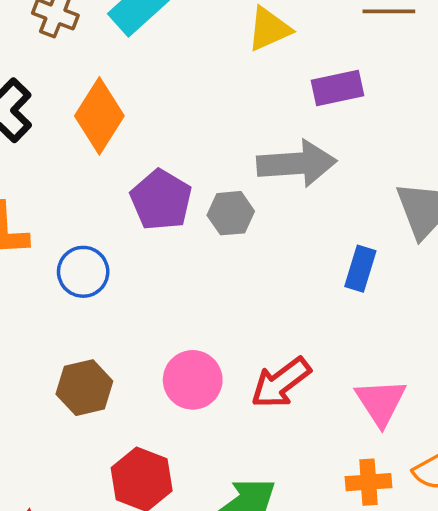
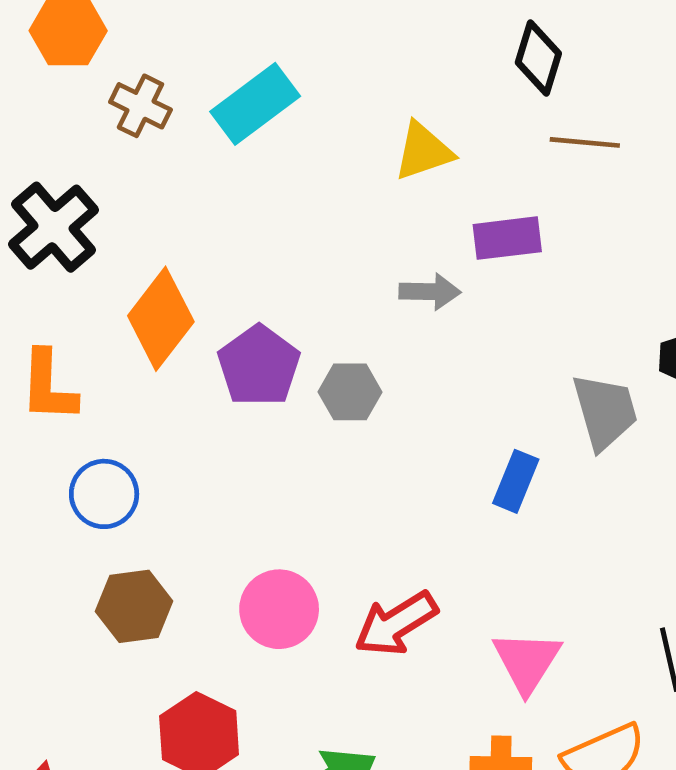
orange diamond: (99, 116) -> (161, 319), moved
gray arrow: (297, 164) -> (430, 292), moved, size x0.6
blue circle: (83, 272) -> (104, 494), moved

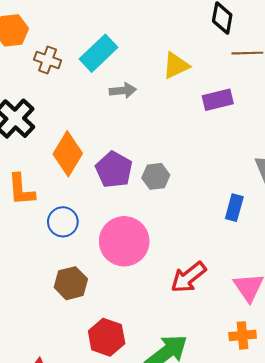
gray arrow: (430, 292) -> (123, 90), moved
blue circle: (104, 494) -> (63, 222), moved
pink circle: (279, 609) -> (124, 241), moved, size x1.4

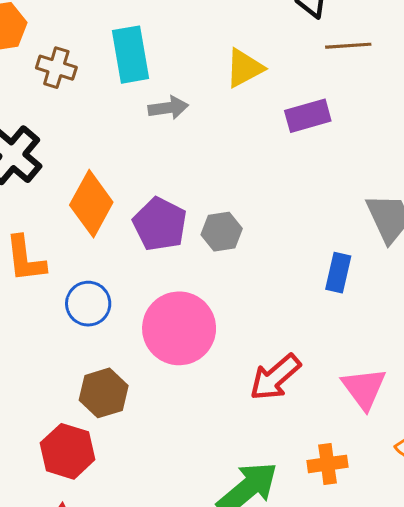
cyan rectangle: (99, 53) -> (130, 55), turned -54
orange cross: (243, 335) -> (327, 464), moved
red hexagon: (107, 337) -> (68, 451), moved

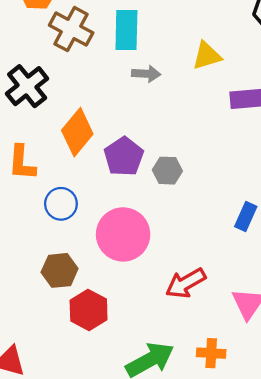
brown cross: (56, 68) -> (71, 29), size x1.5
red hexagon: (68, 451) -> (89, 310), moved

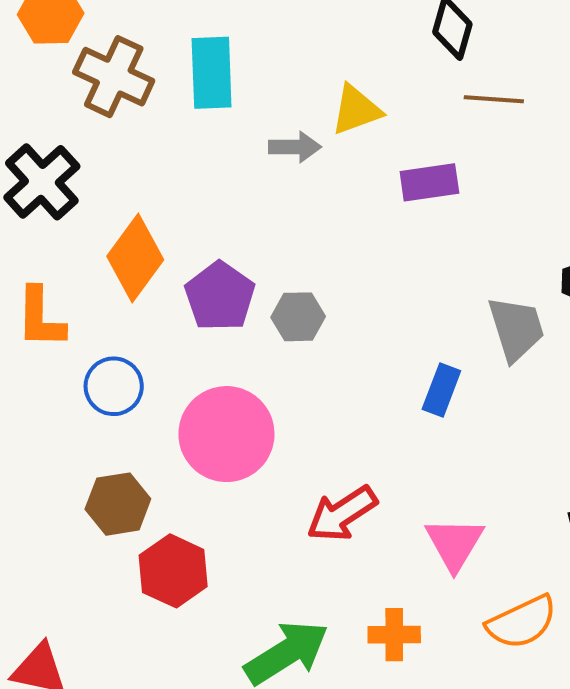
gray arrow: (146, 74) -> (295, 147), moved

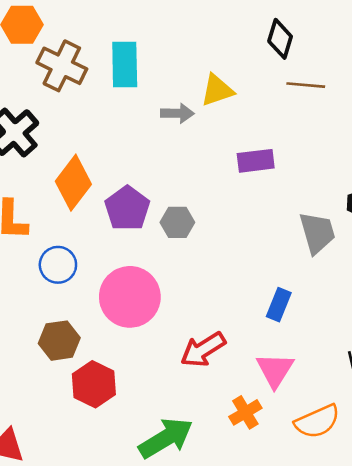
purple rectangle: (429, 182) -> (256, 161), moved
blue rectangle: (441, 390) -> (279, 305), moved
orange cross: (394, 635) -> (245, 412), moved, turned -32

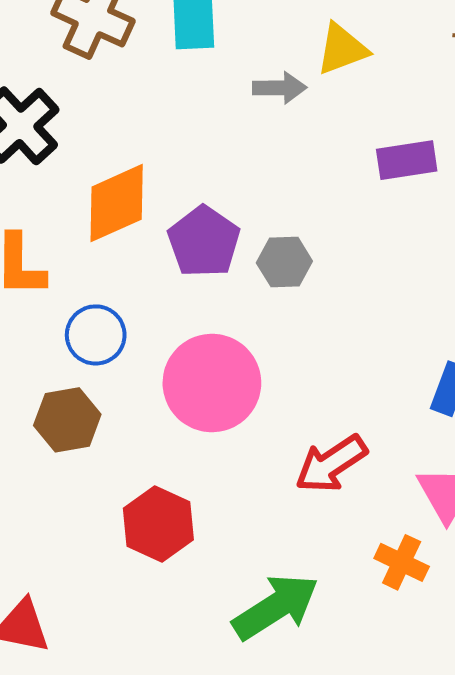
orange diamond: (73, 183) -> (117, 203), turned 30
brown hexagon: (59, 341) -> (67, 420), moved
orange cross: (245, 412) -> (402, 562), turned -32

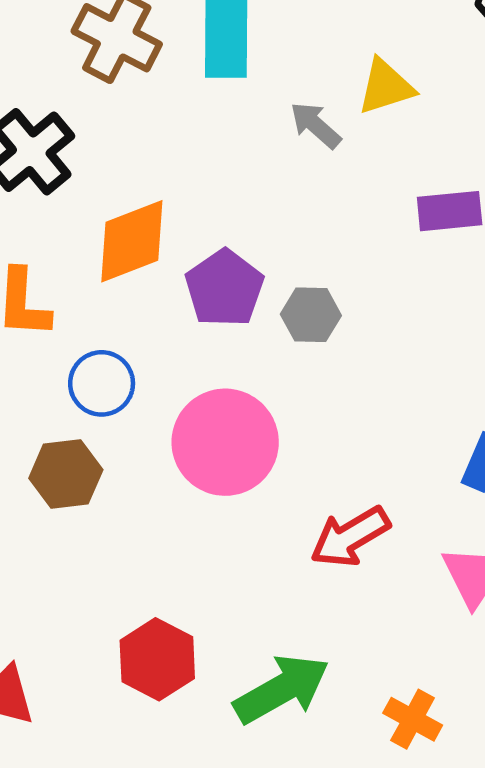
gray arrow: (280, 88) -> (315, 125), turned -141
red hexagon: (158, 524) -> (157, 659), moved
orange cross: (402, 562) -> (413, 719), moved

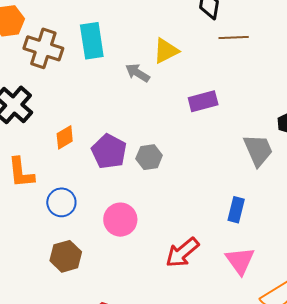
orange diamond: (132, 241) -> (65, 137), size x0.6
pink circle: (225, 442) -> (120, 220), size x0.7
brown hexagon: (66, 474) -> (66, 256), moved

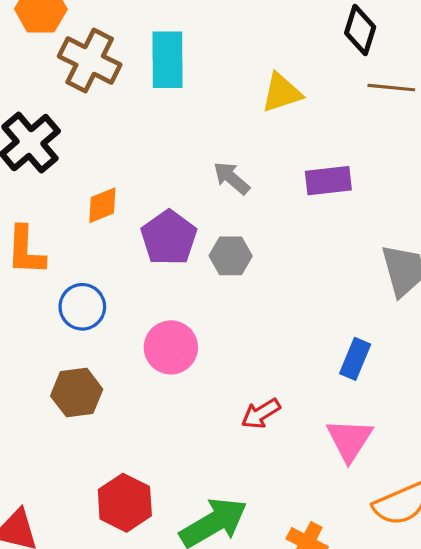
gray arrow: (138, 73) -> (231, 178), moved
red arrow: (182, 252) -> (261, 414), size x0.7

